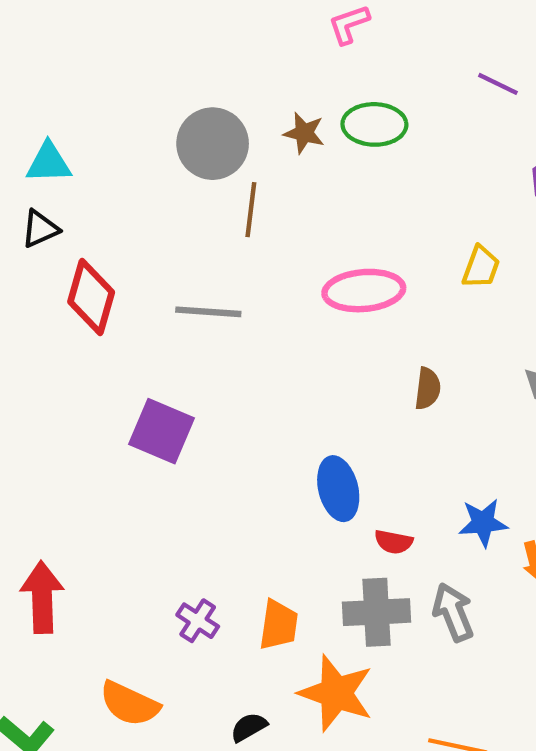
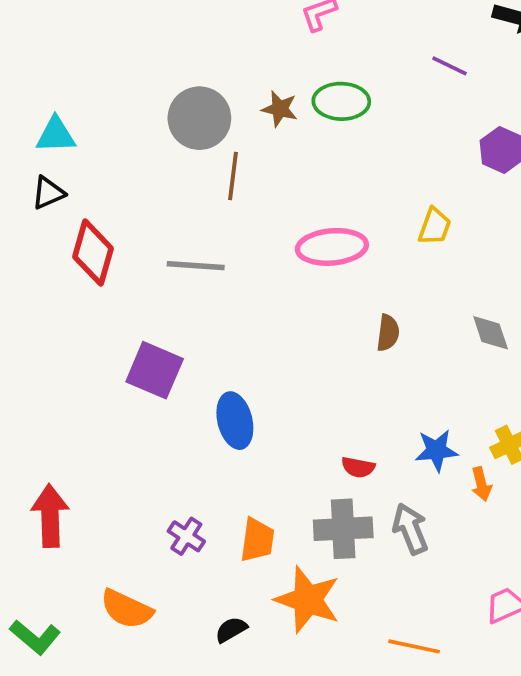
blue ellipse: (338, 489) -> (235, 421), moved

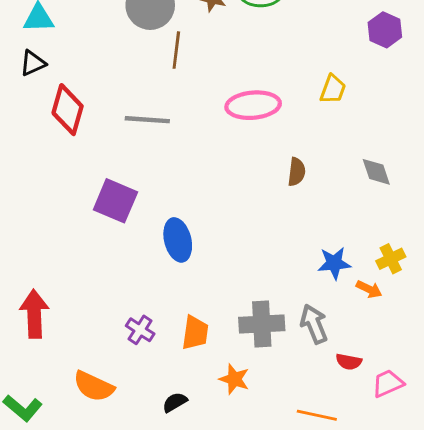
red semicircle: (358, 467) -> (349, 362), moved
orange arrow: (481, 484) -> (369, 289), turned -50
orange star: (308, 600) -> (234, 379), size x0.6

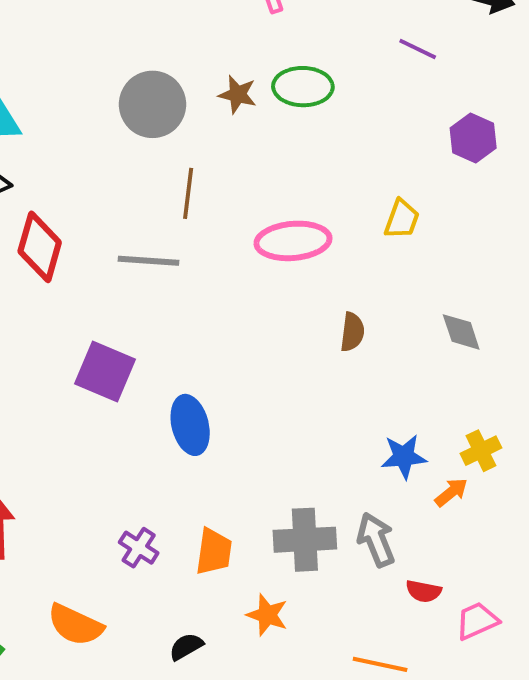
brown line: (176, 50) -> (188, 193), moved
orange arrow: (369, 289) -> (451, 492), turned -65

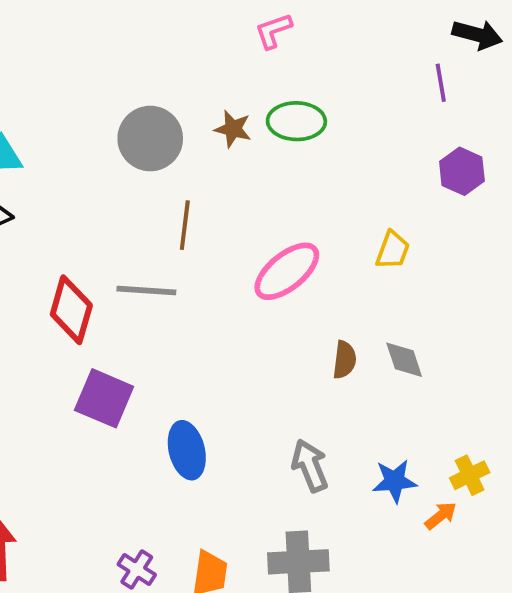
purple line: (418, 49) -> (441, 83), moved, turned 54
pink ellipse: (293, 241) -> (287, 271), turned -34
red diamond: (40, 247) -> (71, 310), moved
gray diamond: (461, 332) -> (404, 360), moved
gray arrow: (376, 540) -> (310, 466), moved

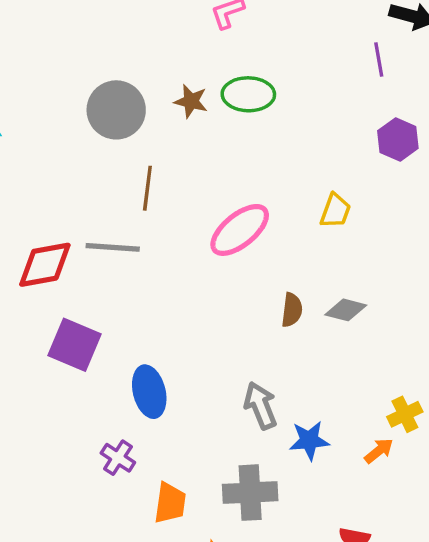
red diamond: (71, 310) -> (45, 265), turned 64
gray diamond: (404, 360) -> (346, 310), turned -57
blue star: (395, 481) -> (309, 440), moved
purple cross: (137, 569) -> (118, 458), moved

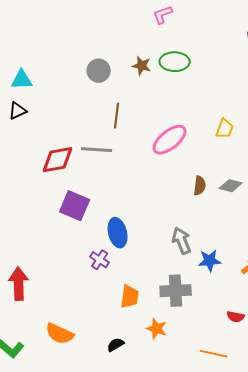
gray circle: (116, 110) -> (99, 71), size x0.7
purple cross: (118, 458) -> (100, 260), moved

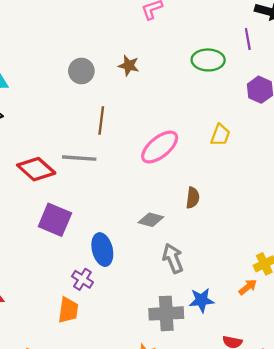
green ellipse: (175, 62) -> (208, 60), moved
red diamond: (58, 160) -> (36, 169), turned 52
gray diamond: (231, 186) -> (151, 220), moved
blue star: (210, 261) -> (202, 300), moved
orange trapezoid: (130, 297) -> (68, 310), moved

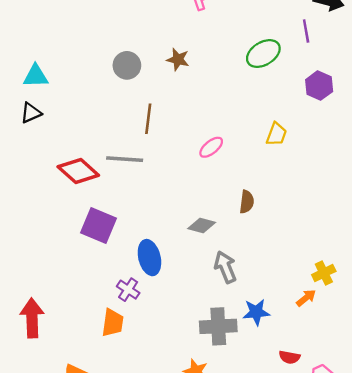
green ellipse: (208, 60) -> (263, 54), turned -32
pink ellipse: (160, 147) -> (211, 147), size x0.6

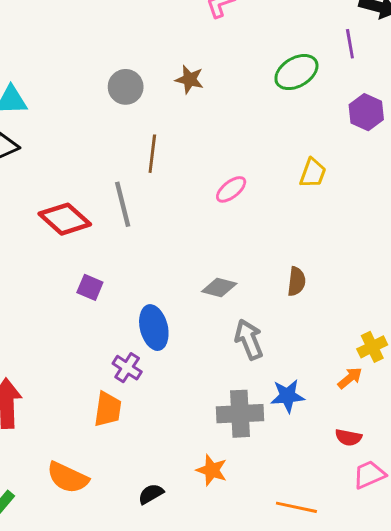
gray line: (125, 159) -> (123, 204), turned 72
brown semicircle: (247, 202) -> (296, 281), moved
purple square: (98, 226) -> (90, 287), size x0.6
red semicircle: (289, 357) -> (348, 437), moved

